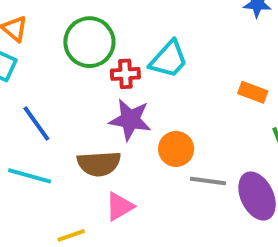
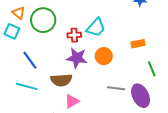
green circle: (89, 42) -> (43, 20), moved
orange rectangle: (253, 92) -> (138, 44), turned -32
orange circle: (176, 149) -> (104, 56), moved

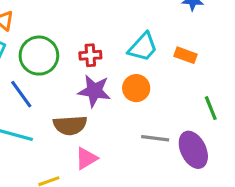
green circle: (43, 20) -> (39, 56), moved
cyan trapezoid: (96, 28) -> (143, 47), moved
orange rectangle: (138, 44) -> (185, 55), moved, turned 32

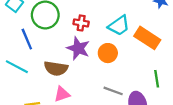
orange rectangle: (185, 55) -> (147, 38), size x1.6

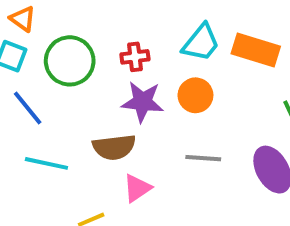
blue line: (27, 39) -> (28, 108), moved
gray line: (113, 91) -> (203, 158), moved

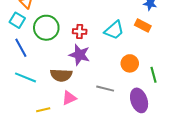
orange rectangle: (256, 50) -> (143, 26), moved, size x0.7
orange circle: (195, 95) -> (130, 63), moved

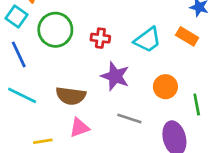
purple star: (79, 55) -> (115, 76), moved

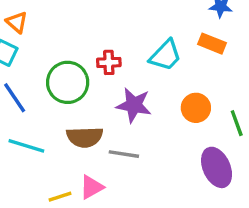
green circle: (55, 30) -> (68, 82), moved
gray line: (129, 118) -> (124, 154), moved
pink triangle: (79, 128) -> (92, 187), moved

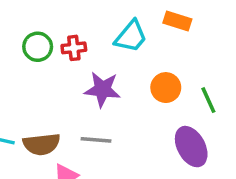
green circle: (68, 82) -> (38, 47), moved, size x0.7
brown semicircle: (85, 137) -> (42, 144), moved

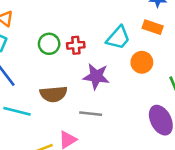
orange circle: (166, 88) -> (142, 62), moved
brown semicircle: (42, 144) -> (53, 94), moved

